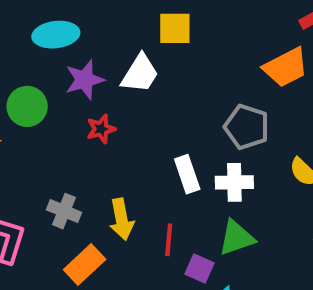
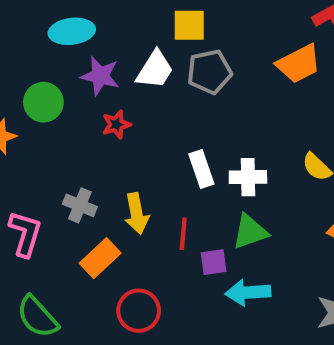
purple star: (85, 80) -> (100, 76), turned 30
gray pentagon: (247, 127) -> (209, 72), moved, turned -30
purple square: (199, 269) -> (214, 262), turned -32

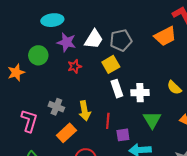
yellow square: (189, 25) -> (111, 64), moved, turned -30
green triangle: (250, 232) -> (152, 120), moved, turned -42

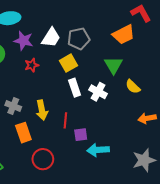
white cross: (140, 93) -> (98, 92), turned 30
green triangle: (152, 120) -> (113, 65), moved
orange rectangle: (66, 133) -> (23, 133), turned -66

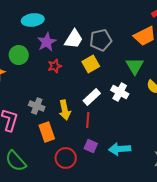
purple star: (23, 41) -> (47, 42), turned 30
white rectangle: (75, 88) -> (92, 97), moved, turned 66
purple square: (81, 135) -> (91, 146), moved, turned 32

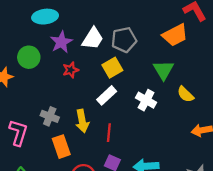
white rectangle: (92, 97) -> (107, 95), moved

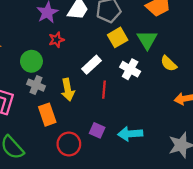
green circle: (29, 57) -> (31, 61), moved
yellow square: (112, 68) -> (118, 37), moved
red line: (109, 133) -> (104, 90), moved

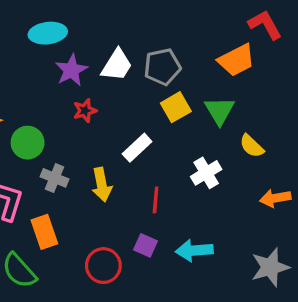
green circle: (31, 61) -> (28, 143), moved
white cross: (130, 69) -> (206, 173), moved, turned 30
red line: (104, 90) -> (156, 200), moved
orange rectangle: (47, 115) -> (44, 232), moved

